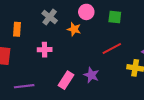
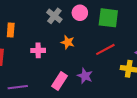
gray cross: (50, 17) -> (54, 16), moved
green square: (115, 17) -> (108, 18), size x1.5
orange star: (74, 29) -> (68, 42), moved

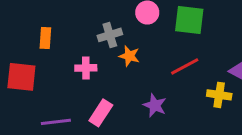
gray cross: (54, 16) -> (110, 35), moved, turned 35
pink rectangle: (60, 81) -> (101, 113), moved

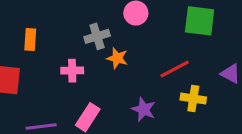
green square: (189, 20) -> (200, 21), moved
yellow cross: (219, 95) -> (193, 98), moved

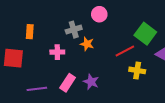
green square: (200, 21) -> (145, 34), moved, turned 30
purple star: (144, 109) -> (91, 82), moved

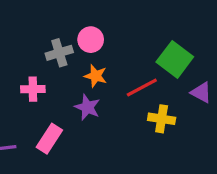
pink circle: (99, 14) -> (91, 40), moved
orange star: (87, 44) -> (96, 76), moved
purple star: (91, 82) -> (87, 107), moved

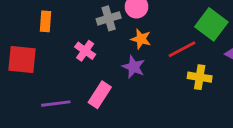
pink cross: (33, 89) -> (85, 51), turned 36

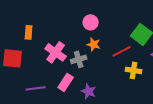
gray cross: (109, 18) -> (79, 59), moved
pink cross: (85, 51) -> (56, 52), size x1.5
purple star: (134, 67) -> (89, 91), moved

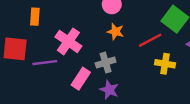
gray cross: (79, 59) -> (106, 63), moved
purple line: (36, 88) -> (45, 63), moved

